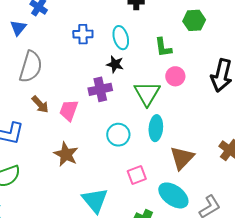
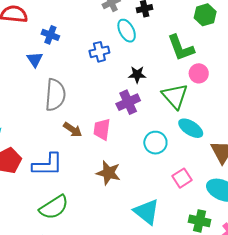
cyan ellipse: (121, 38) -> (127, 31), moved
green L-shape: (163, 47) -> (181, 48), size x1.4
cyan ellipse: (156, 128) -> (191, 128), turned -50

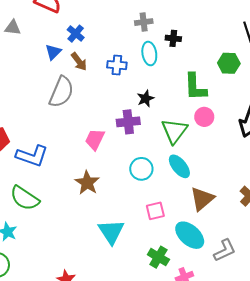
black star: (137, 75) -> (146, 99), turned 30
brown arrow: (73, 130) -> (79, 61), moved
green semicircle: (54, 207) -> (25, 198), turned 48

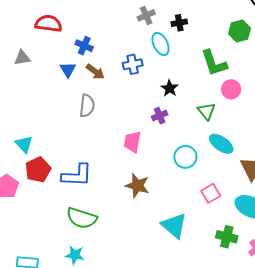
gray semicircle: (61, 92) -> (87, 106), size x0.7
purple cross: (128, 122) -> (160, 116), size x0.7
green triangle: (174, 131) -> (206, 111), size x0.7

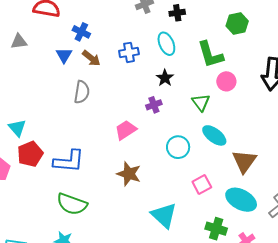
cyan ellipse: (161, 44) -> (166, 44), moved
pink trapezoid: (132, 142) -> (126, 130), turned 45

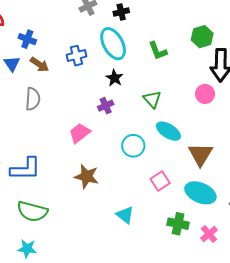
green hexagon: (237, 23) -> (202, 37), moved
cyan ellipse: (166, 44) -> (113, 44), size x1.4
green L-shape: (210, 55) -> (158, 51), size x0.7
pink circle: (226, 81) -> (205, 94), moved
cyan triangle: (164, 215) -> (125, 215), size x0.7

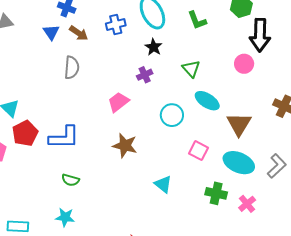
pink square: (160, 181) -> (199, 151), turned -30
green semicircle: (32, 211) -> (70, 180), size x0.6

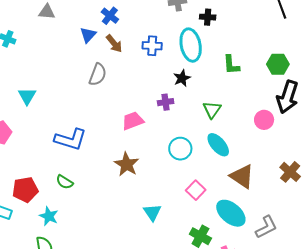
brown triangle: (239, 124) -> (242, 176), turned -44
red pentagon: (25, 133) -> (25, 190), moved

